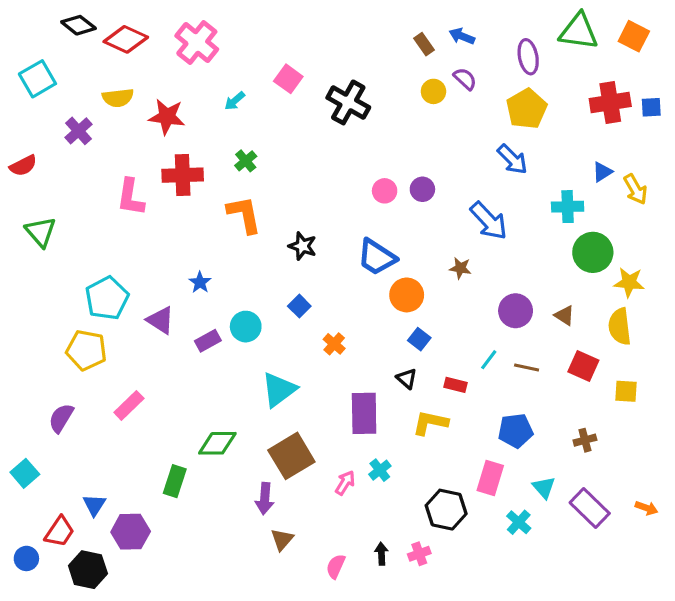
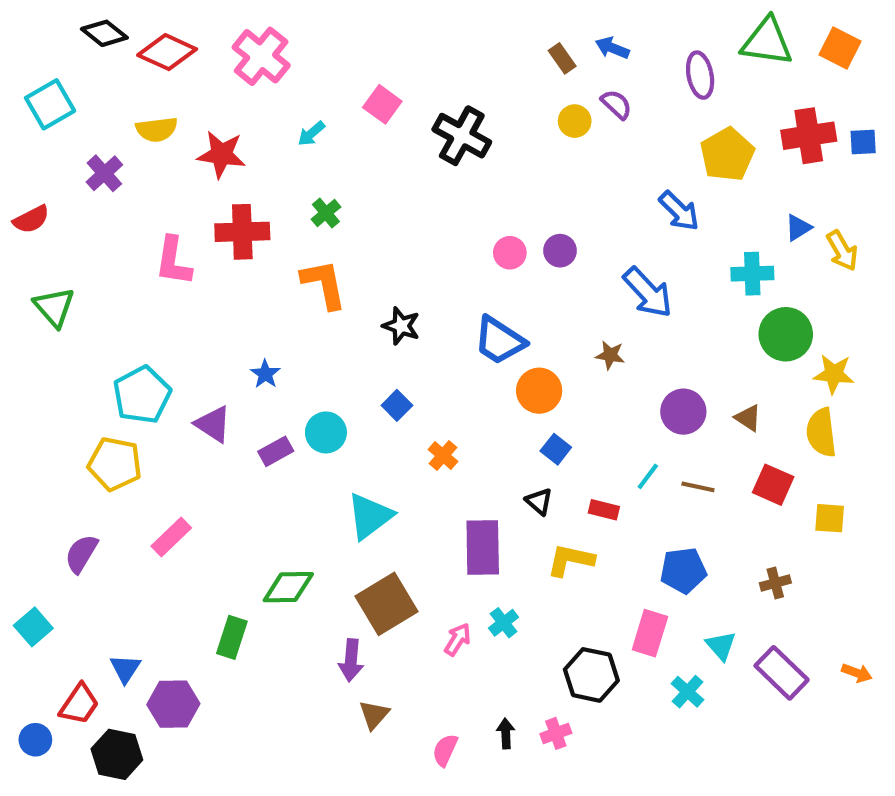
yellow pentagon: (527, 109) -> (727, 155), moved

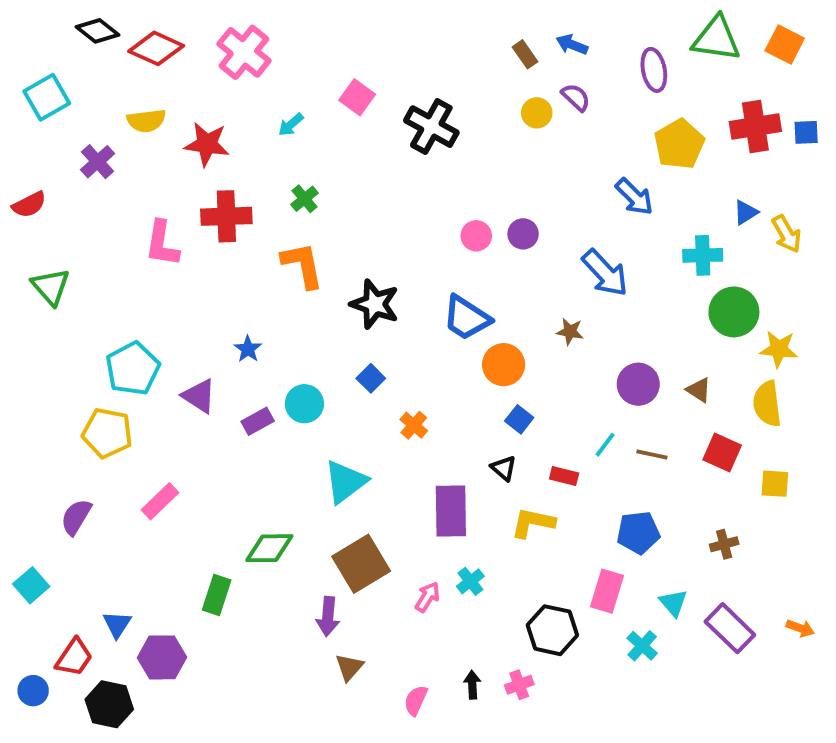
black star: (401, 326) -> (375, 304), size x1.4

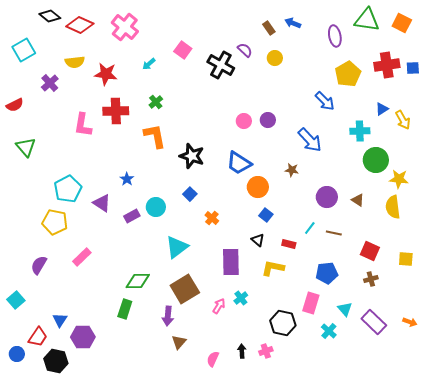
purple semicircle: (576, 97) -> (245, 50), moved
red square: (722, 453) -> (370, 251), moved
yellow square: (775, 484) -> (406, 259), moved
green rectangle: (217, 595) -> (125, 309), moved

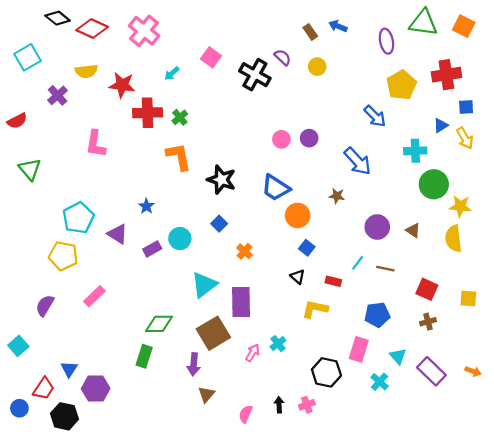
blue square: (413, 68) -> (466, 107), moved
red cross: (116, 111) -> (148, 113), moved
purple rectangle: (231, 262) -> (241, 302), moved

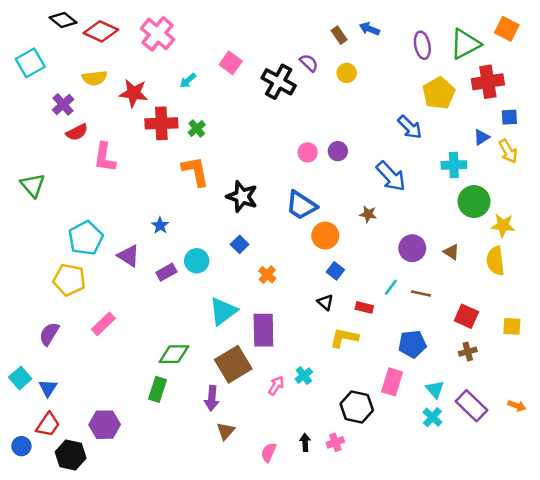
green triangle: (423, 23) -> (465, 44), moved, turned -36
red semicircle: (17, 121) -> (77, 132), moved
blue triangle: (69, 369) -> (48, 388), moved
cyan cross: (380, 382) -> (432, 417), moved

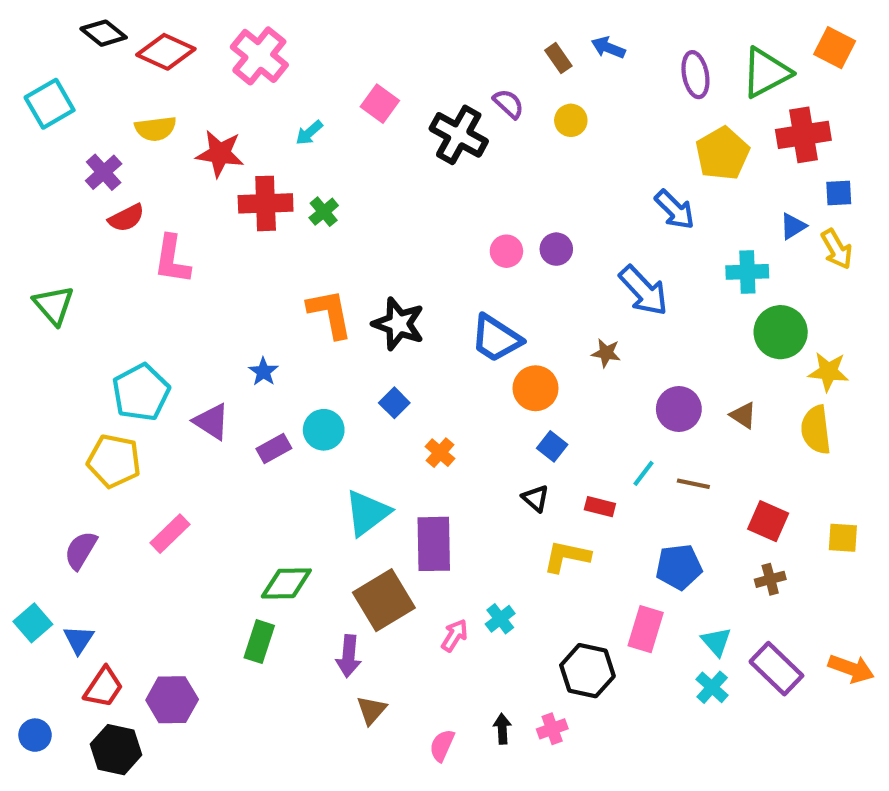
orange L-shape: (195, 171) -> (330, 313), moved
orange arrow: (517, 406) -> (851, 669), size x1.5
red trapezoid: (48, 425) -> (104, 687), moved

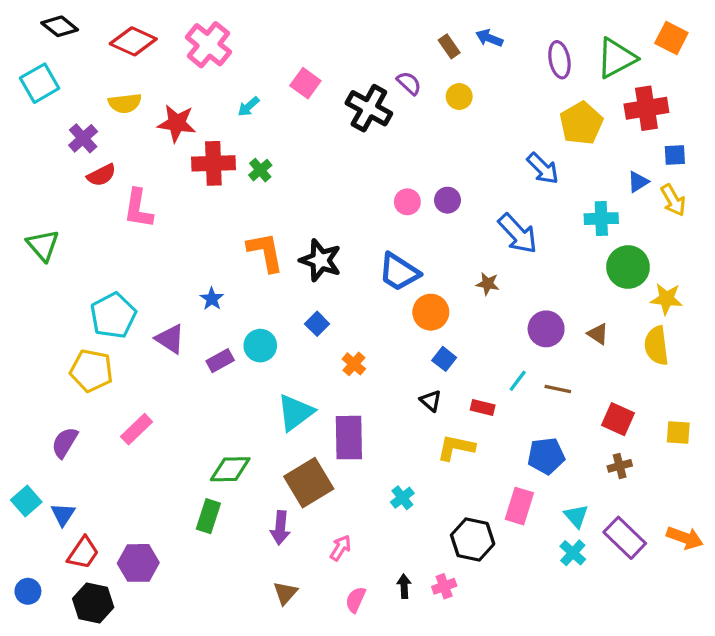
black diamond: (104, 33) -> (60, 26), moved
pink arrow: (455, 635) -> (340, 548), moved
brown triangle: (371, 710) -> (285, 593), moved

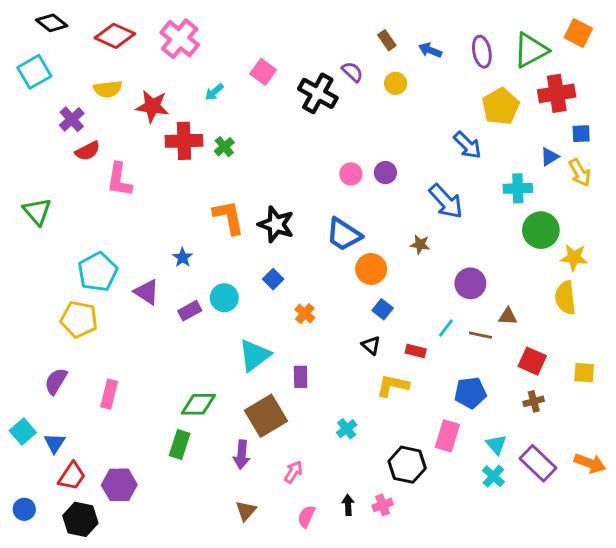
blue arrow: (489, 38) -> (430, 50), moved
brown triangle: (598, 334) -> (508, 316), moved, turned -30
pink rectangle: (137, 429) -> (109, 394), moved, turned -32
purple rectangle: (349, 438) -> (301, 377), size x0.6

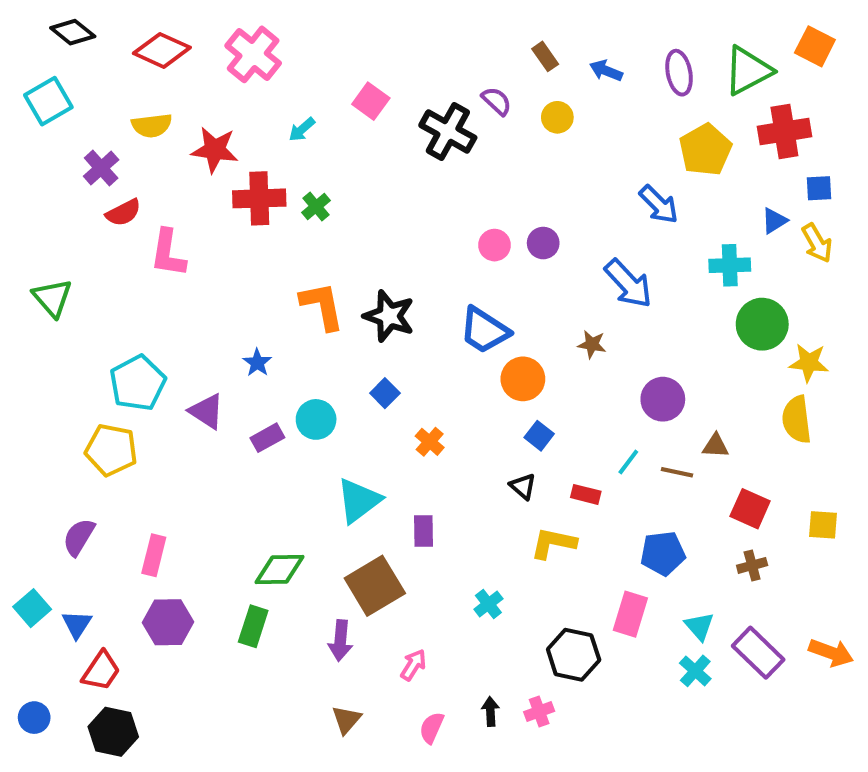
purple hexagon: (119, 485) -> (168, 622), moved

